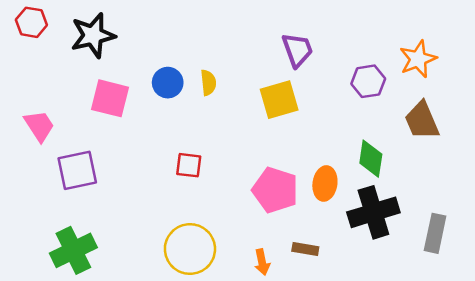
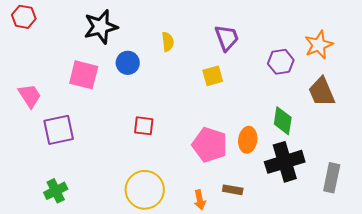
black star: (93, 35) -> (101, 27), moved
yellow semicircle: (208, 83) -> (168, 42), moved
yellow square: (279, 100) -> (213, 76), size x0.7
green cross: (73, 250) -> (56, 191), size x0.7

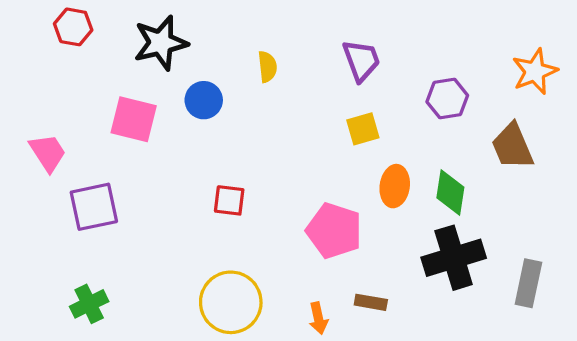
red hexagon: (24, 17) -> (73, 27), moved
orange star: (319, 45) -> (535, 71), moved
yellow square: (213, 76) -> (363, 129), moved
orange ellipse: (248, 140) -> (395, 186), moved

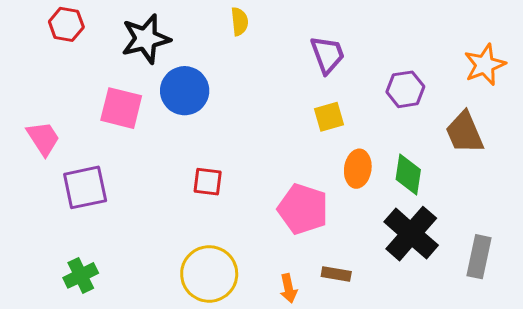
yellow semicircle: (267, 67) -> (239, 21), moved
blue circle: (204, 100) -> (185, 91), size x1.4
black cross: (454, 258) -> (411, 234), turned -32

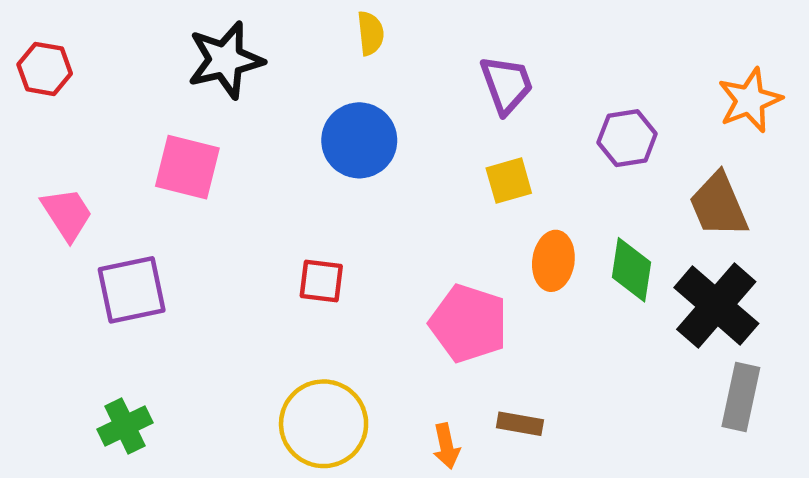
red hexagon: (66, 24) -> (45, 69), moved
blue circle: (185, 91) -> (359, 140), moved
black cross: (411, 234) -> (716, 305), moved

